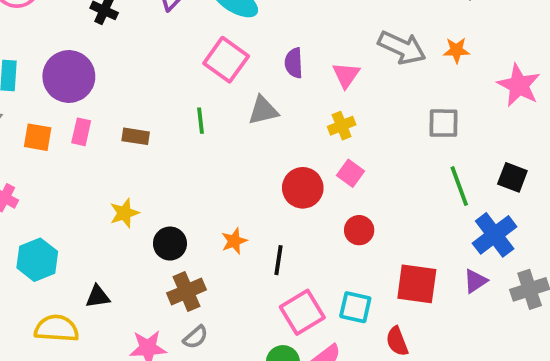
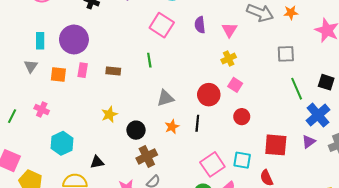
gray triangle: (263, 111) -> (165, 98), moved
black line: (278, 260) -> (197, 123), moved

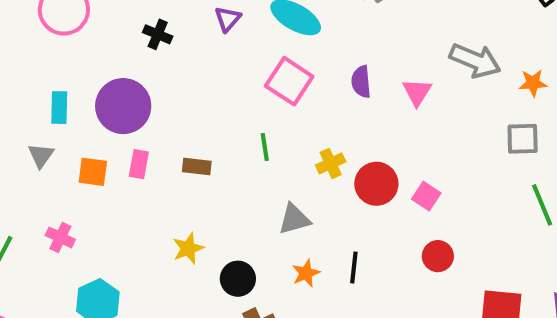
orange star: (291, 13) -> (533, 83), moved
yellow cross: (229, 59) -> (331, 163), moved
red circle: (209, 95) -> (376, 184), moved

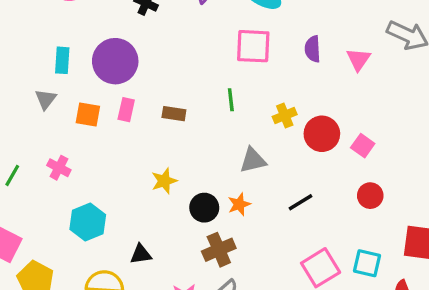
pink square: (289, 81) -> (253, 46), turned -33
black line: (354, 268) -> (300, 202), turned 50
orange star: (306, 273) -> (239, 204), moved

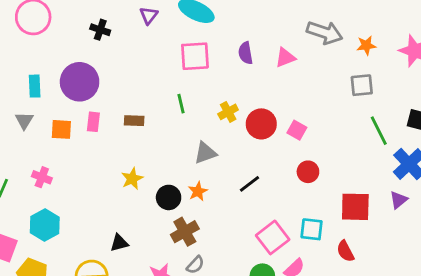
pink triangle: (358, 59) -> (285, 58), turned 40
cyan hexagon: (88, 222) -> (45, 225), moved

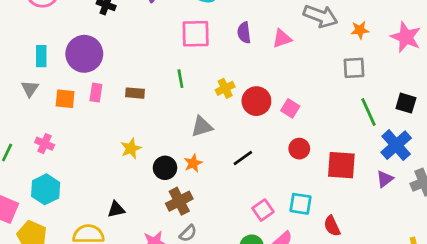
red square: (355, 207) -> (341, 165), moved
pink square: (273, 237) -> (263, 210), size x0.7

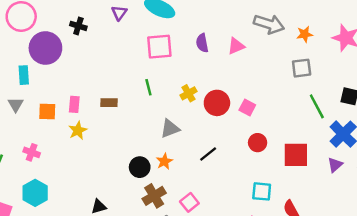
purple circle: (84, 54) -> (45, 48), moved
yellow star: (131, 148) -> (78, 130), moved
pink square: (263, 210) -> (189, 202), moved

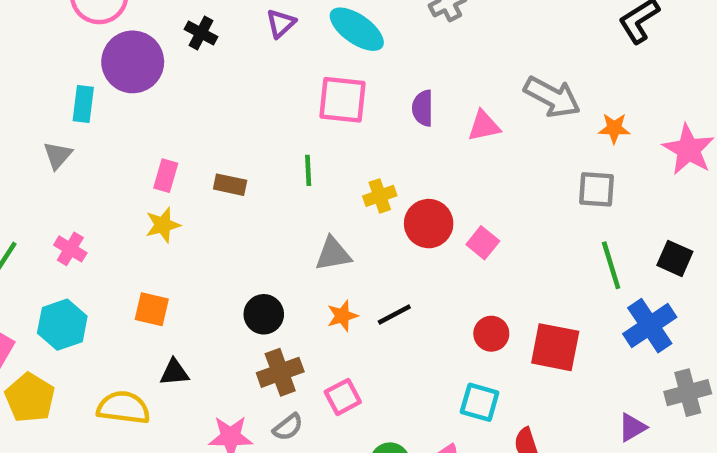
orange square: (47, 111) -> (152, 309), moved
red circle: (258, 143) -> (491, 334), moved
orange star: (164, 161) -> (342, 316), moved
purple triangle: (335, 165) -> (632, 427), moved

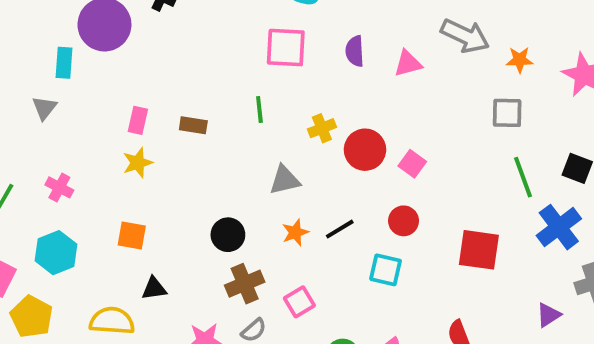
red circle: (491, 334) -> (404, 221), moved
cyan square: (480, 402) -> (386, 270), moved

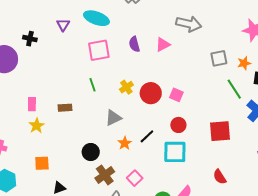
orange star: (520, 60) -> (244, 63), moved
brown rectangle: (193, 125) -> (65, 108), moved
cyan square: (386, 270) -> (175, 152), size x1.4

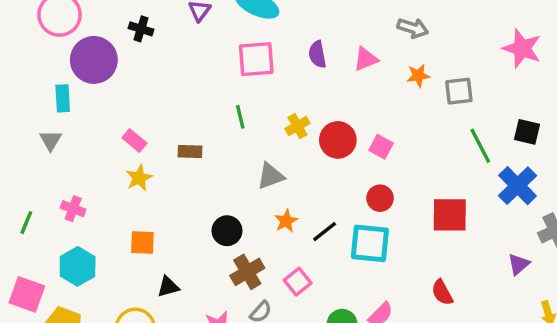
gray arrow: (189, 24) -> (413, 28), size x0.7
orange star: (244, 63) -> (418, 75), moved
pink rectangle: (32, 104) -> (134, 141), turned -56
black line: (147, 136) -> (325, 232), moved

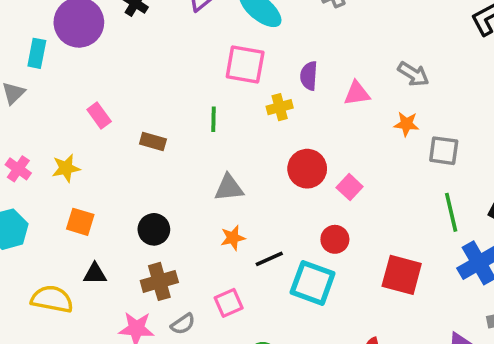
yellow cross: (297, 126) -> (280, 107), moved
yellow star: (139, 178) -> (66, 168), moved
black circle: (227, 231) -> (154, 229), moved
brown cross: (247, 272) -> (159, 281), moved

